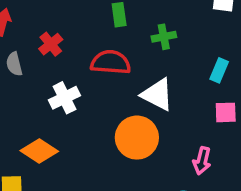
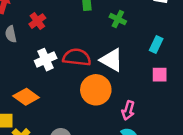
green cross: (164, 37) -> (118, 19), turned 35
red semicircle: (111, 62) -> (77, 57), moved
pink arrow: (202, 161) -> (128, 110), moved

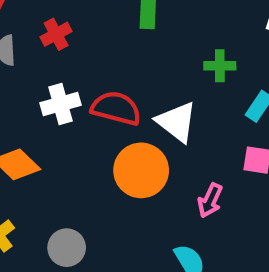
green cross: (118, 19) -> (220, 66), moved, turned -35
pink arrow: (128, 110) -> (210, 200), moved

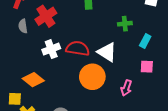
red cross: (56, 34) -> (46, 16), size x1.5

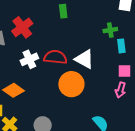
green cross: (125, 24) -> (110, 30), moved
cyan rectangle: (145, 41) -> (121, 46), turned -32
pink arrow: (126, 88) -> (120, 90), moved

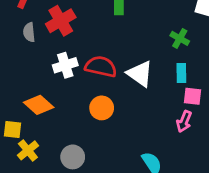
green cross: (110, 30) -> (180, 38), turned 32
cyan rectangle: (121, 46) -> (181, 73), moved
orange circle: (71, 84) -> (102, 108), moved, size x0.7

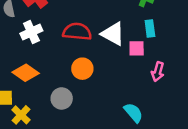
white cross: (65, 65) -> (31, 32), moved
pink square: (192, 96) -> (137, 48), moved
gray circle: (73, 157) -> (62, 98), moved

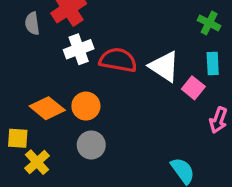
white cross: (31, 32) -> (79, 49), moved
pink square: (137, 48) -> (193, 88), turned 35
orange circle: (82, 69) -> (86, 106), moved

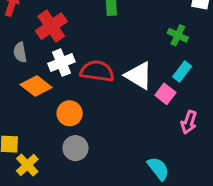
gray semicircle: (32, 23) -> (20, 52), moved
cyan rectangle: (213, 63) -> (182, 71), turned 42
orange diamond: (47, 108) -> (36, 86), moved

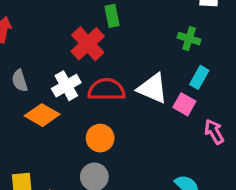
red cross: (51, 26) -> (88, 44), moved
orange circle: (70, 113) -> (100, 138), moved
pink arrow: (189, 122) -> (214, 132), turned 140

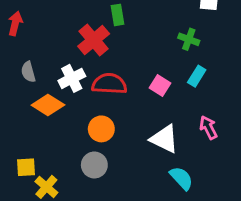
white triangle: (153, 88) -> (164, 139), moved
pink square: (184, 104) -> (160, 86), moved

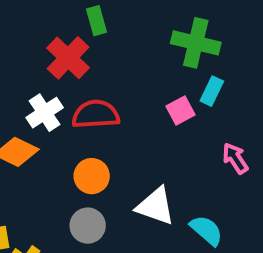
green cross: (189, 39) -> (196, 43), size x1.6
pink square: (160, 86) -> (180, 110), moved, turned 36
white triangle: (164, 139) -> (156, 206), moved

